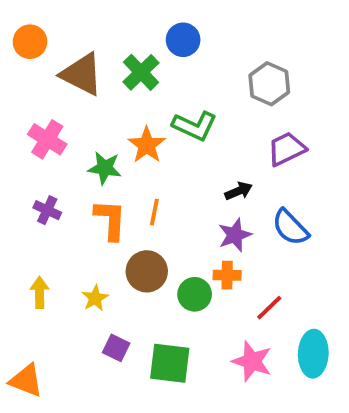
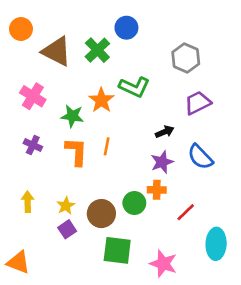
brown circle: (147, 271) -> (101, 214), moved
purple square: (116, 348) -> (67, 229), moved, turned 30
pink star: (252, 361) -> (163, 264), moved

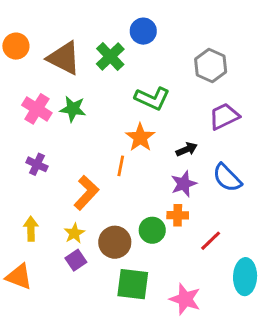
orange circle: (21, 29) -> (16, 46), moved
orange star: (101, 100) -> (140, 137), moved
green star: (72, 116) -> (73, 109), moved
orange L-shape: (76, 152) -> (86, 193), moved, turned 40
orange triangle: (18, 262) -> (19, 277), moved

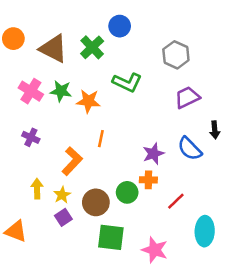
orange star: (140, 137) -> (88, 101), moved, turned -30
black arrow: (187, 149) -> (215, 130), moved, turned 108
yellow arrow: (31, 229) -> (37, 189), moved

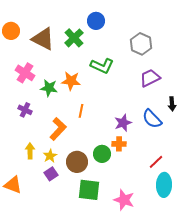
green star: (61, 91) -> (49, 88), moved
red line: (176, 201) -> (156, 162), moved

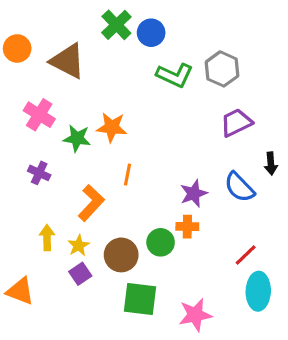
green cross: (74, 38) -> (116, 25), moved
green L-shape: (102, 66) -> (175, 75), moved
pink star: (124, 200) -> (195, 315), turned -30

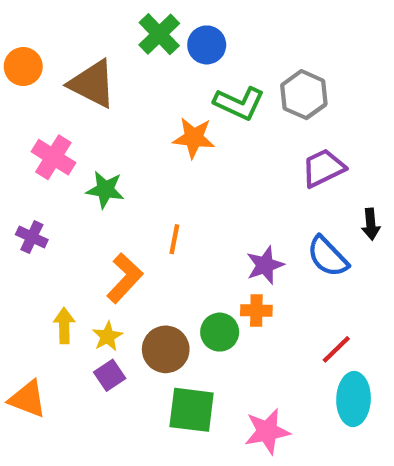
orange star: (112, 127) -> (194, 138), moved
purple cross: (39, 173) -> (32, 237), moved

